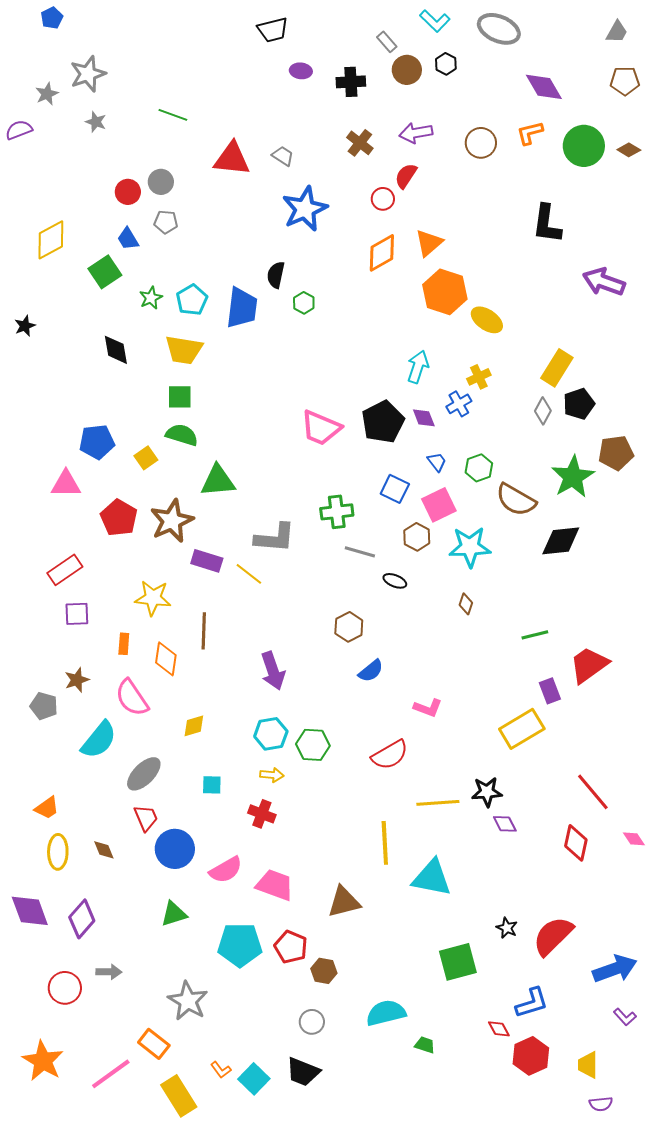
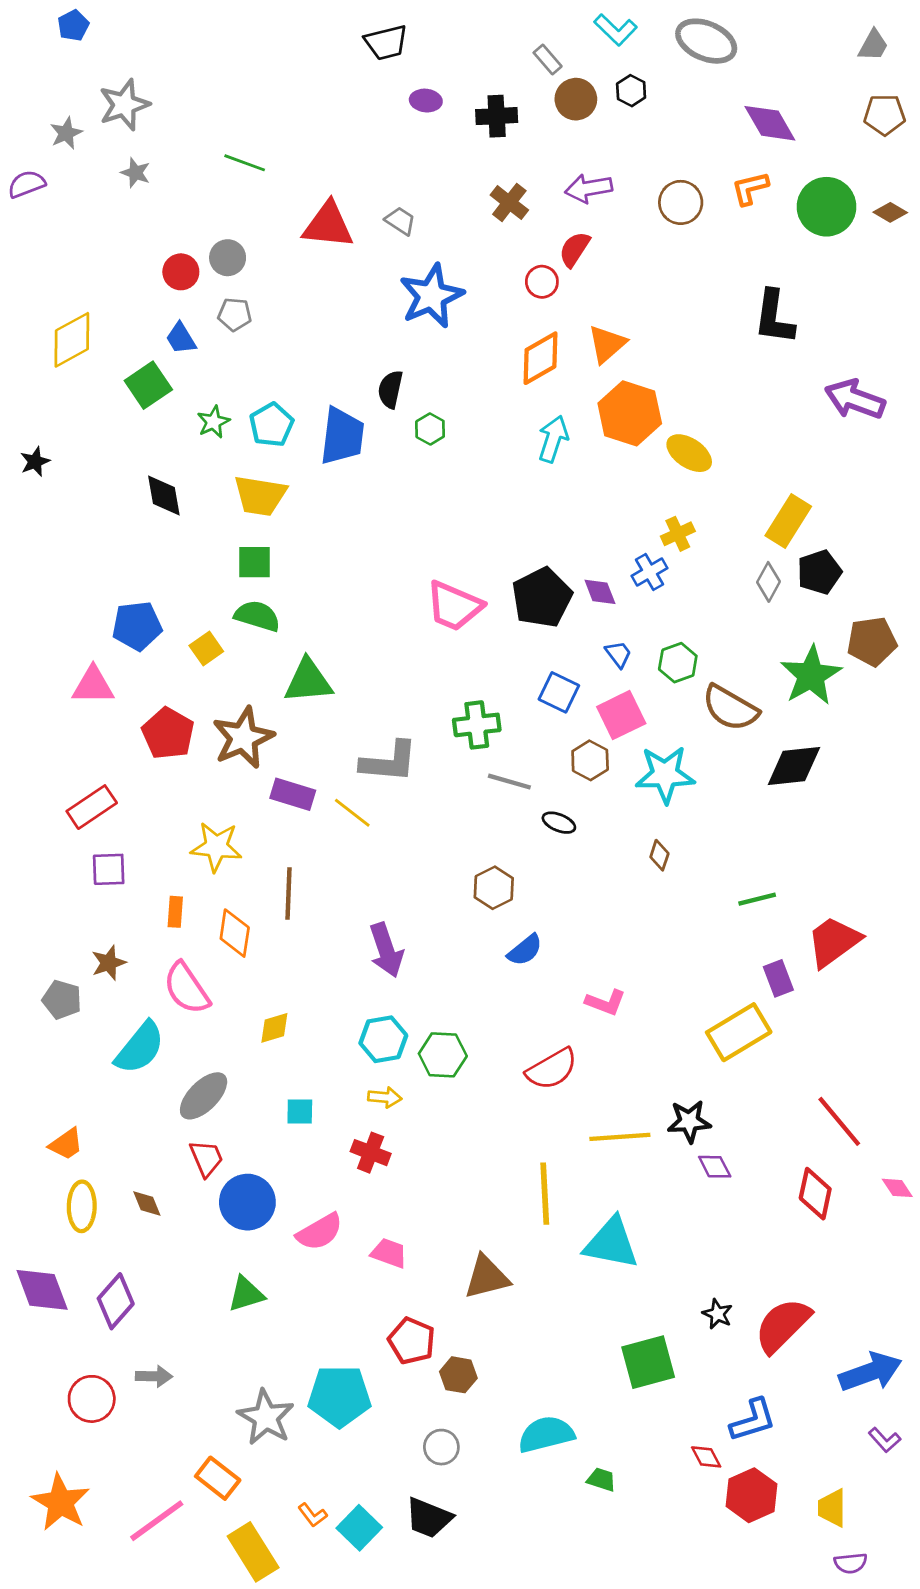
cyan arrow: (418, 367) -> (553, 439), moved
pink trapezoid: (275, 885) -> (389, 1253), size x0.7
cyan pentagon: (240, 945) -> (339, 1396), moved

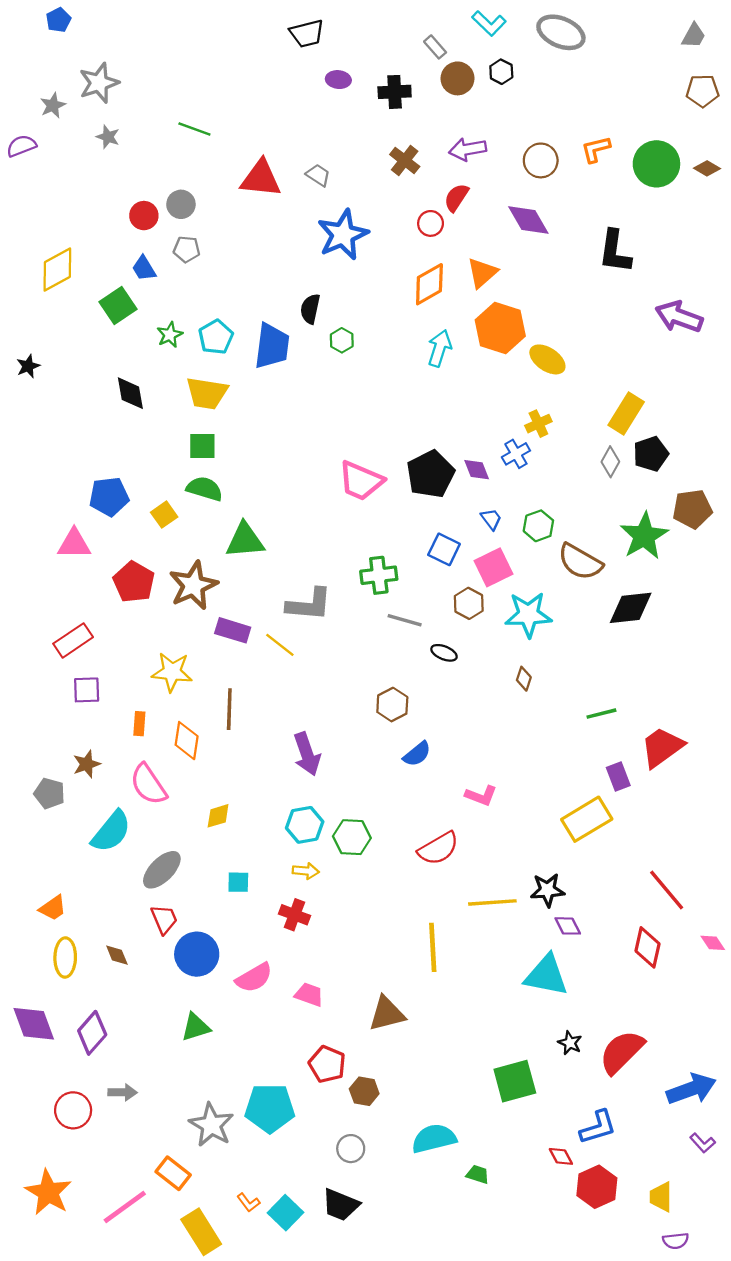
purple diamond: (770, 123) -> (528, 220), moved
cyan triangle: (611, 1243) -> (546, 975), moved

